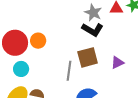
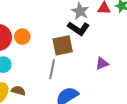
brown square: (88, 57) -> (63, 45), moved

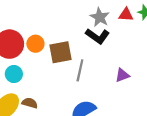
brown square: (63, 45) -> (61, 52), moved
gray line: (52, 69) -> (80, 70), moved

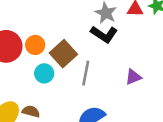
brown square: (61, 52) -> (63, 54), turned -30
cyan circle: (14, 74) -> (44, 73), moved

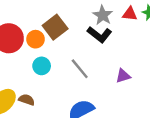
brown square: (63, 54) -> (55, 27), moved
gray line: (86, 73) -> (80, 69), turned -55

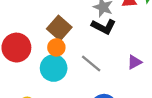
orange circle: (35, 39) -> (56, 47), moved
cyan circle: (42, 66) -> (54, 68), size x1.5

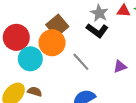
orange circle: (56, 47) -> (52, 43), size x1.6
cyan circle: (54, 68) -> (30, 59), moved

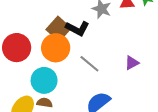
black L-shape: (97, 30) -> (77, 28), moved
cyan circle: (30, 59) -> (44, 80), moved

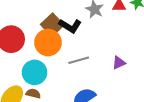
gray line: (89, 64) -> (79, 60), turned -60

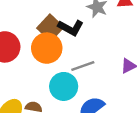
cyan circle: (35, 72) -> (64, 86), moved

